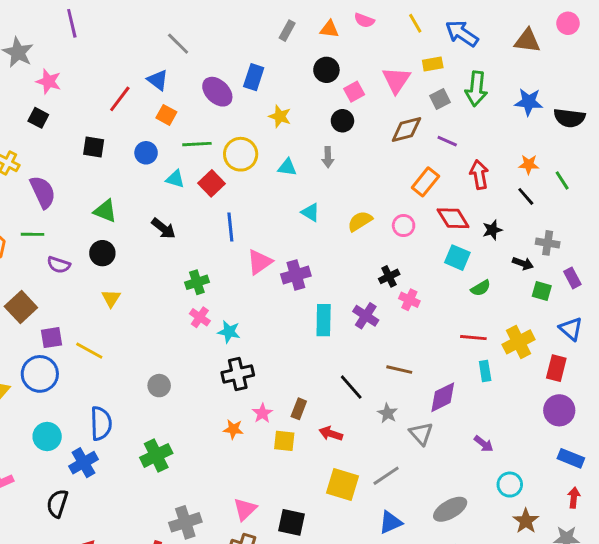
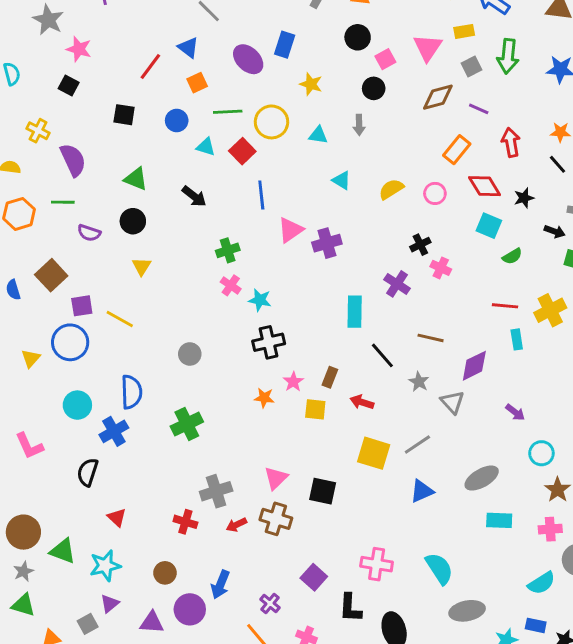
orange square: (166, 115) -> (197, 83), turned 36
cyan rectangle: (324, 320) -> (355, 312), moved

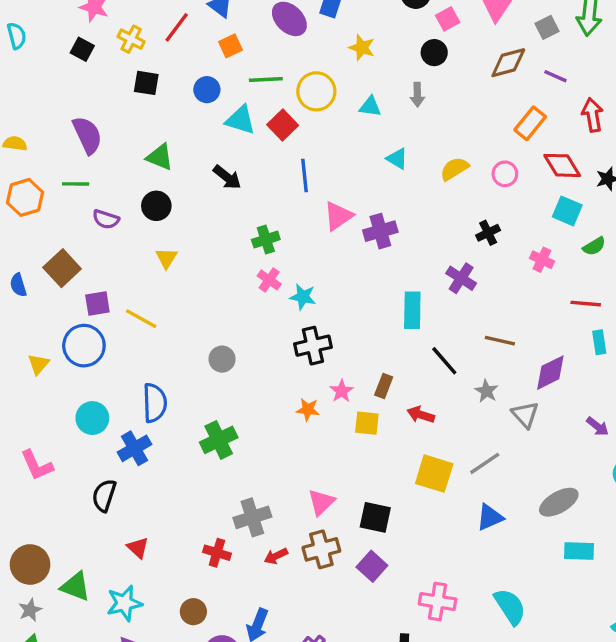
yellow cross: (38, 131) -> (131, 39), moved
cyan triangle: (206, 147) -> (241, 120), size x1.4
pink cross: (441, 268) -> (542, 260), moved
brown cross: (276, 519) -> (321, 549), turned -32
purple square: (314, 577) -> (372, 566), moved

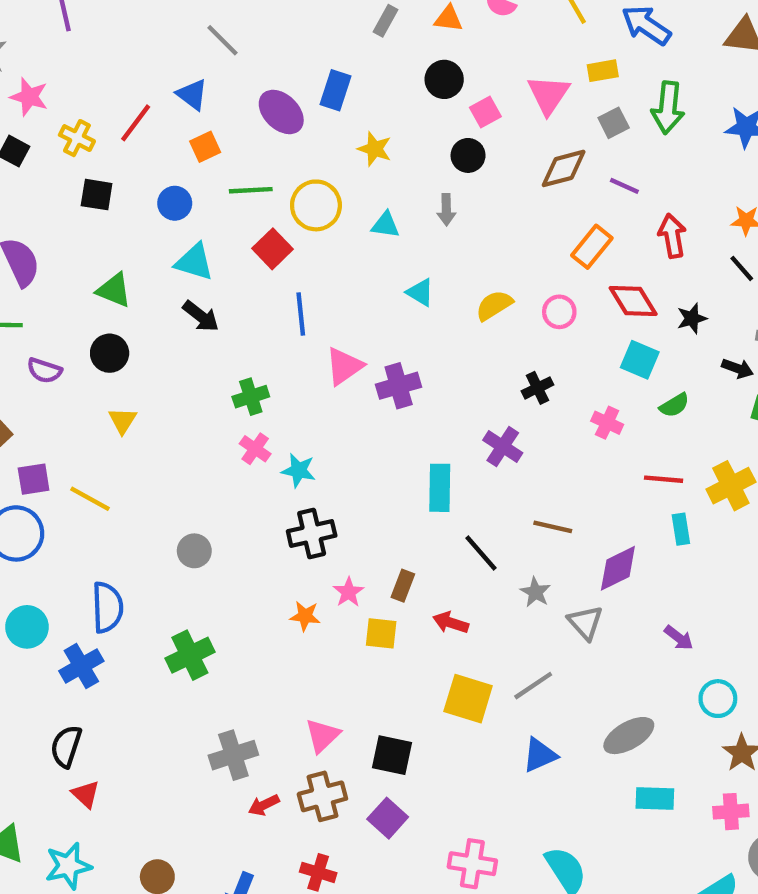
cyan triangle: (241, 120) -> (194, 262), moved
black semicircle: (104, 495) -> (66, 746), moved
red cross: (217, 553) -> (318, 872), moved

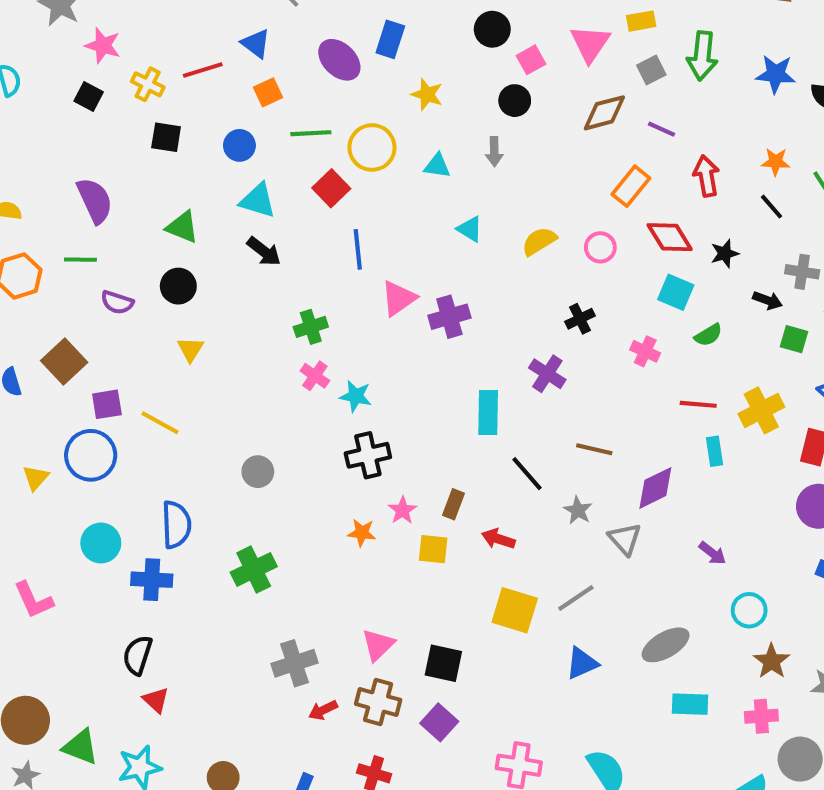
red line: (136, 123) -> (203, 70), turned 36
blue cross: (81, 666) -> (152, 580), turned 33
brown cross: (322, 796) -> (378, 702), turned 30

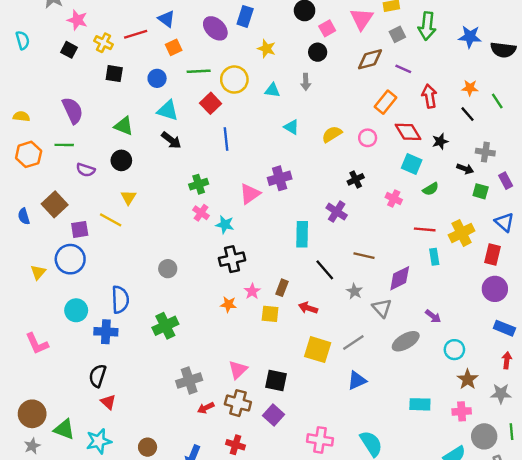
pink triangle: (398, 298) -> (250, 194), moved
yellow line: (160, 423) -> (111, 220), moved
gray ellipse: (666, 645) -> (406, 341), moved

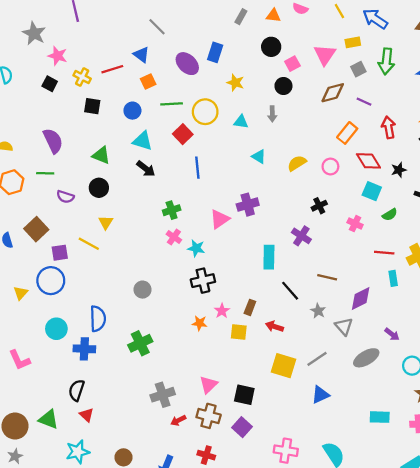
green triangle: (64, 429) -> (49, 419), moved

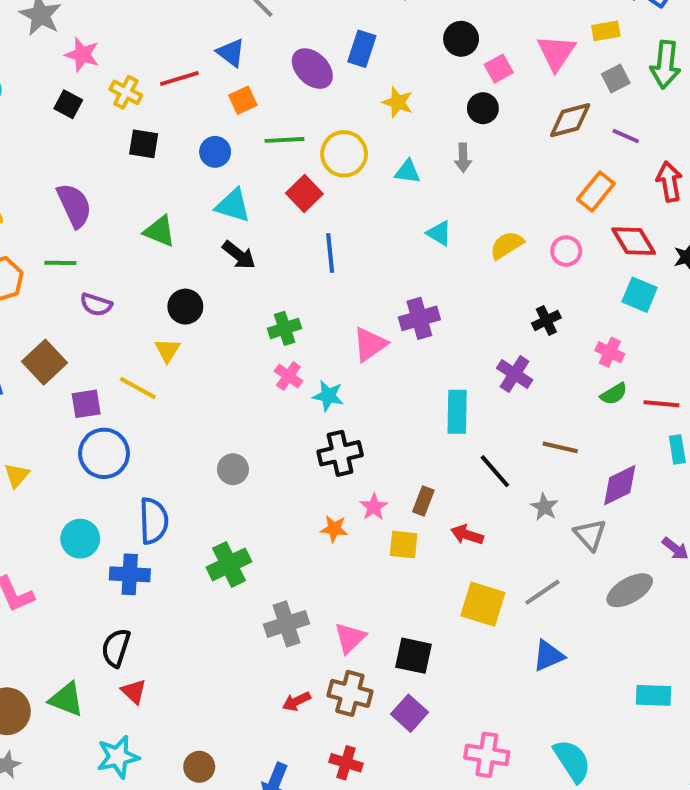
black circle: (99, 188) -> (185, 307), moved
green semicircle: (390, 215) -> (614, 394), moved
blue circle: (51, 281) -> (104, 453), moved
gray cross: (163, 395) -> (287, 624), moved

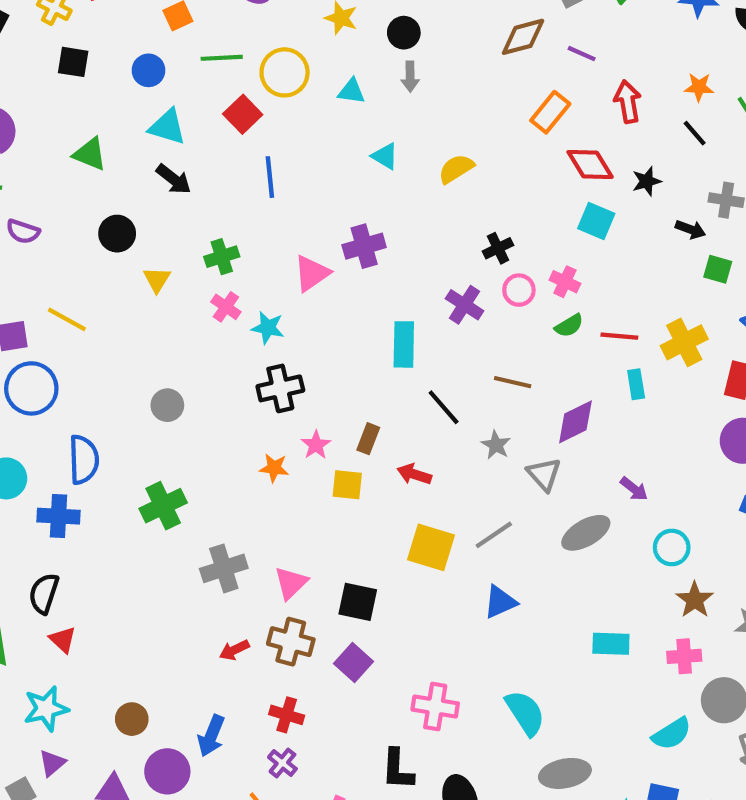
black circle: (483, 108) -> (404, 33), moved
pink circle: (566, 251) -> (519, 290), moved
yellow triangle: (167, 350) -> (157, 280), moved

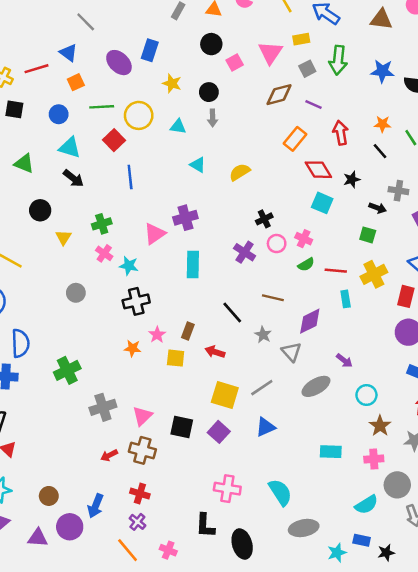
green square: (718, 269) -> (368, 235), moved
cyan rectangle: (404, 344) -> (193, 264), moved
gray circle: (167, 405) -> (76, 293), moved
purple square: (354, 663) -> (219, 432), moved

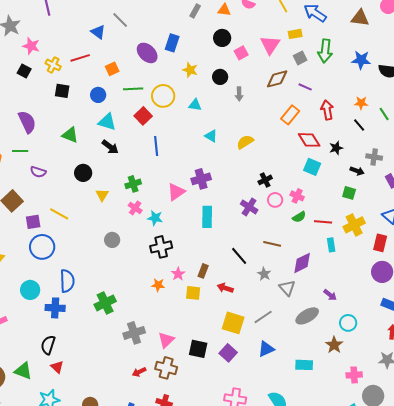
blue triangle: (68, 53) -> (98, 32), moved
gray arrow: (213, 118) -> (239, 94), moved
brown star: (380, 426) -> (334, 345), moved
cyan rectangle: (331, 452) -> (304, 365), moved

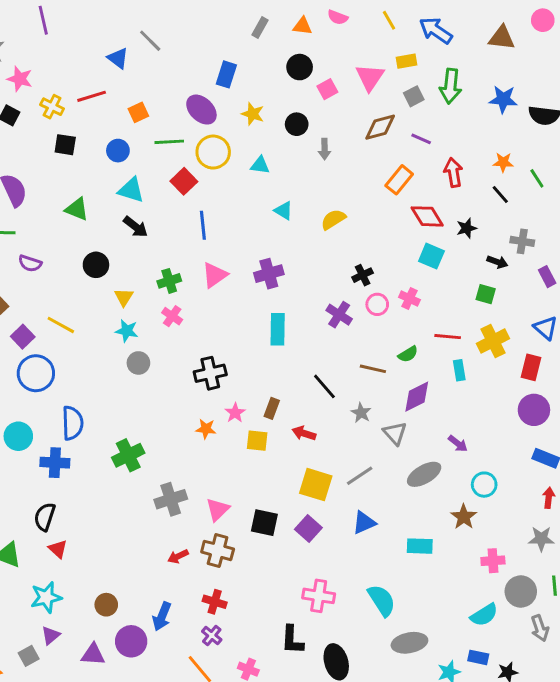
purple ellipse: (147, 53) -> (201, 110), moved
pink triangle: (176, 192) -> (215, 275), moved
green semicircle: (299, 217) -> (408, 354), moved
cyan star: (155, 218) -> (127, 331), moved
purple square: (33, 222) -> (23, 337), turned -35

